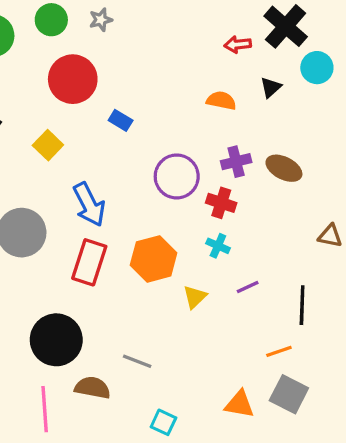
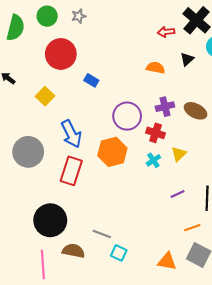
cyan cross: (218, 246) -> (153, 160), turned 32
orange hexagon: (154, 259) -> (112, 152), moved
purple line: (248, 287) -> (178, 194), moved
yellow triangle: (195, 297) -> (179, 154), moved
cyan square: (163, 422) -> (119, 253), moved

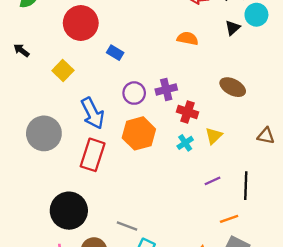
black triangle: (187, 59) -> (233, 28), moved
purple cross: (165, 107) -> (166, 89), moved
purple circle: (127, 116) -> (134, 93), moved, size x0.7

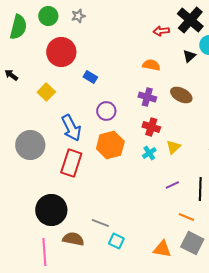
brown ellipse: (233, 87) -> (181, 95), moved
purple cross: (166, 89) -> (147, 97), moved, turned 30
orange line: (229, 219) -> (186, 217), turned 42

